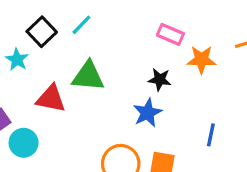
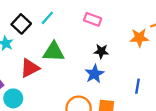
pink rectangle: (170, 34) -> (93, 19), moved
orange star: (201, 60) -> (139, 38), moved
red triangle: (51, 99) -> (30, 68), turned -35

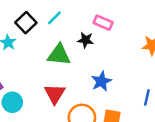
black star: (101, 51) -> (86, 40), moved
red triangle: (30, 68) -> (55, 94), moved, turned -35

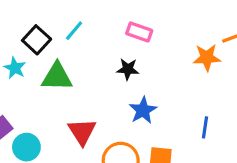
black star: (86, 40) -> (128, 69), moved
green triangle: (59, 55) -> (57, 77), moved

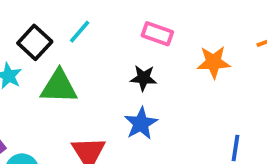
orange star: (207, 57) -> (214, 62), moved
blue star: (143, 110) -> (141, 123), moved

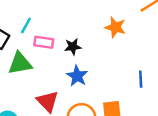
pink rectangle: (157, 34) -> (44, 42), moved
orange star: (214, 62) -> (115, 27), turned 30

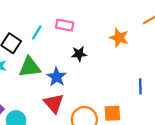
pink rectangle: (44, 42) -> (65, 25), moved
blue star: (77, 76) -> (57, 77), moved

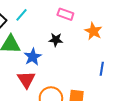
pink rectangle: (65, 25) -> (65, 14), moved
blue line: (140, 86) -> (102, 69), moved

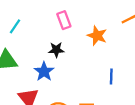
pink rectangle: (65, 14) -> (64, 20), turned 56
blue star: (33, 57) -> (44, 72), moved

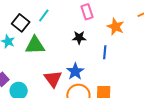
blue star: (44, 72) -> (75, 71), moved
blue line: (111, 76) -> (105, 52), moved

